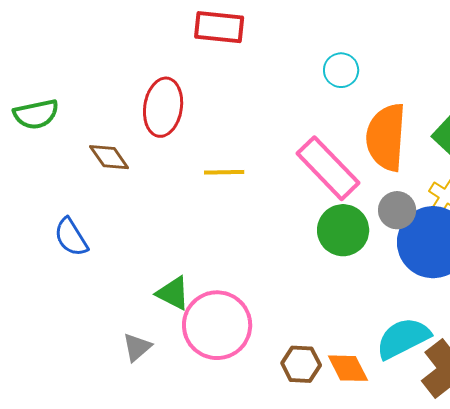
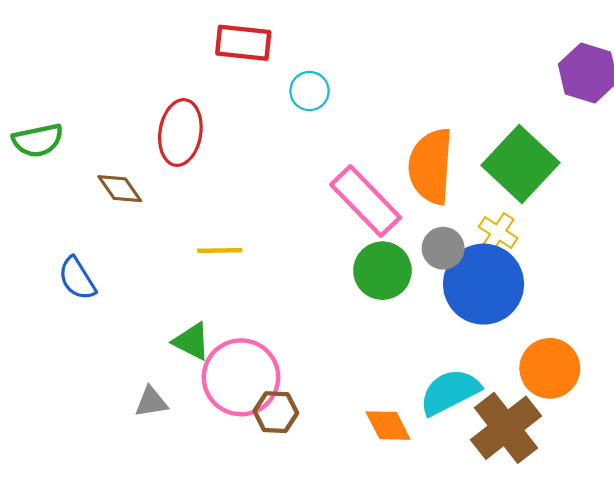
cyan circle: (341, 70) -> (309, 91), moved
yellow line: (224, 172) -> (220, 250), moved
gray triangle: (137, 347) -> (151, 402), turned 32
brown hexagon: (301, 364) -> (276, 412), moved

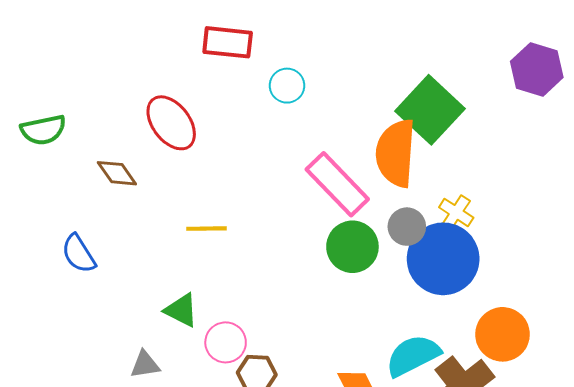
red ellipse: (180, 133) -> (171, 123), turned -46
green square: (521, 164) -> (430, 110), moved
pink circle: (241, 377) -> (226, 342), size x0.6

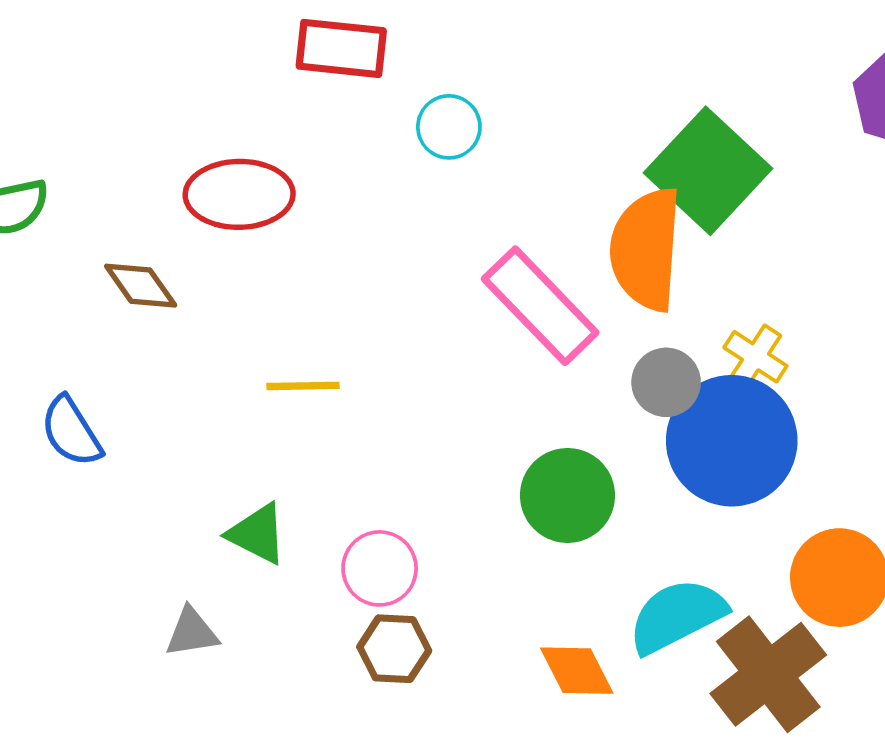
red ellipse: (171, 123) -> (239, 194), turned -54
green circle: (352, 247) -> (568, 495), moved
pink circle: (226, 342) -> (380, 568), moved

